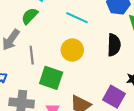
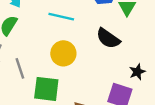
black semicircle: (114, 45) -> (108, 38), turned 135

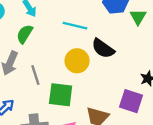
black semicircle: (108, 38) -> (103, 48), moved

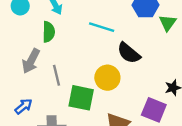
green semicircle: (25, 34) -> (49, 32), turned 144
yellow circle: (77, 61) -> (107, 78), moved

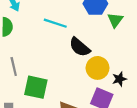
yellow circle: (107, 78) -> (98, 68), moved

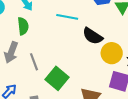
green square: (36, 87) -> (57, 78), turned 35

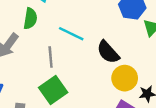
cyan line: (67, 17) -> (71, 34), moved
gray line: (34, 62) -> (51, 57), moved

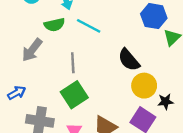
green semicircle: (30, 19) -> (54, 25), turned 66
cyan line: (71, 34) -> (89, 26), moved

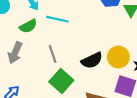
black semicircle: (129, 60) -> (92, 60), moved, turned -60

